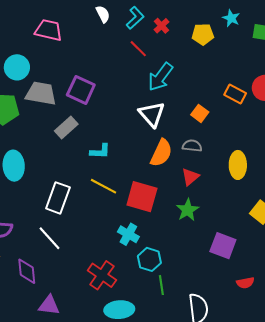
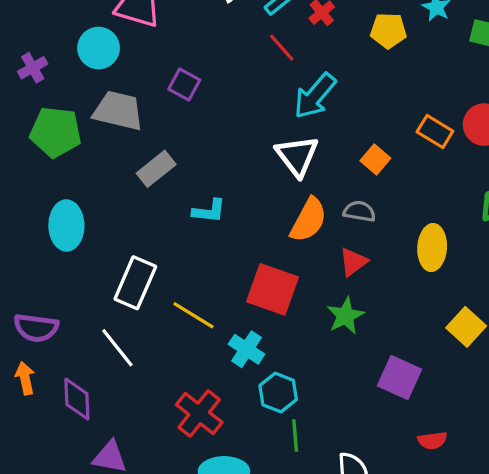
cyan circle: (17, 67) -> (99, 48), moved
purple square: (81, 90) -> (184, 84), moved, size x0.7
yellow line: (104, 186) -> (193, 315), moved

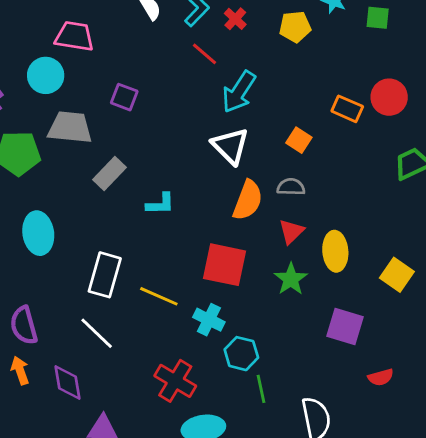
yellow ellipse: (432, 248) -> (335, 251), moved
purple semicircle: (36, 328) -> (24, 325), turned 75

